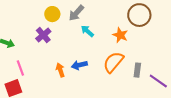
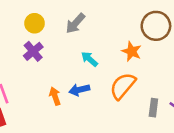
yellow circle: (52, 14) -> (34, 23), moved
cyan arrow: (87, 31) -> (89, 59), moved
gray rectangle: (137, 70) -> (153, 108), moved

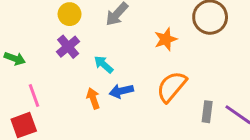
orange star: (132, 51) -> (166, 39), moved, turned 30
cyan arrow: (89, 59) -> (104, 64), moved

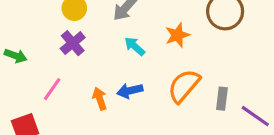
cyan arrow: (104, 64) -> (135, 46), moved
pink line: (34, 95) -> (52, 89), moved, turned 55
gray rectangle: (207, 112) -> (222, 99), moved

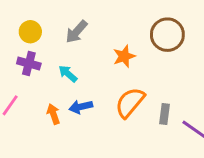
purple cross: (73, 43) -> (29, 63), turned -35
cyan arrow: (135, 46) -> (68, 74), moved

